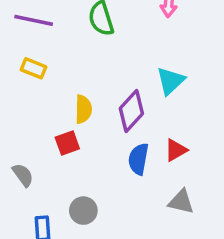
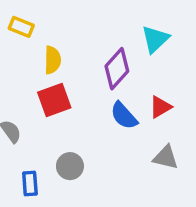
yellow semicircle: (83, 109) -> (53, 60), moved
red square: (67, 143) -> (54, 100), size x1.4
blue semicircle: (138, 159) -> (124, 116), turned -52

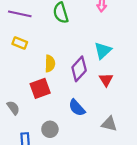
yellow semicircle: (53, 60) -> (50, 63), moved
red triangle: (160, 107) -> (106, 80), moved, turned -32
blue semicircle: (124, 116) -> (77, 108), moved

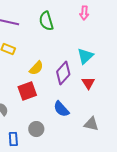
yellow semicircle: (50, 63) -> (36, 68), turned 42

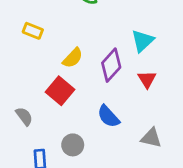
red square: (27, 91) -> (60, 91), turned -30

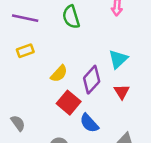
yellow rectangle: (33, 31) -> (25, 51), turned -42
red square: (60, 91) -> (69, 103), moved

